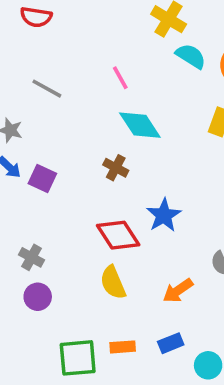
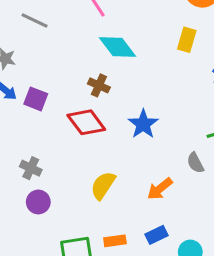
red diamond: (118, 235) -> (86, 122), moved
yellow semicircle: (113, 283) -> (103, 185), turned 60

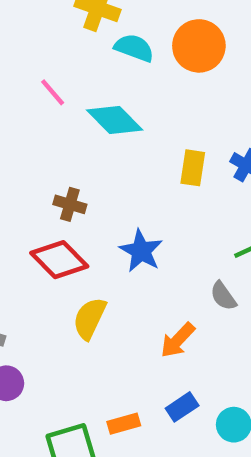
yellow rectangle: (187, 40) -> (193, 168), moved
cyan diamond: (118, 47) -> (115, 120), moved
yellow semicircle: (103, 185) -> (90, 318), moved

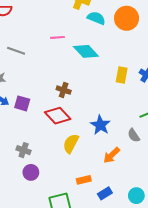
pink line: (53, 92) -> (57, 37), turned -56
blue star: (141, 251) -> (100, 125), moved
blue rectangle: (182, 407) -> (105, 193), moved
orange rectangle: (124, 424) -> (84, 180), moved

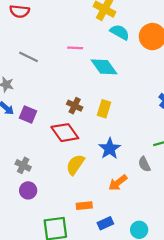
yellow rectangle: (122, 75) -> (104, 109), moved

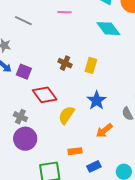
cyan diamond: (104, 67) -> (108, 29), moved
red diamond: (65, 133) -> (45, 95), moved
purple circle: (28, 190) -> (25, 139), size x1.5

